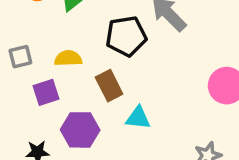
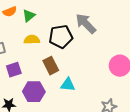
yellow semicircle: (68, 58) -> (32, 40), moved

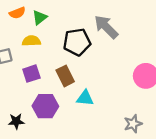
yellow semicircle: (32, 40) -> (31, 41), moved
purple square: (14, 70) -> (31, 74), moved

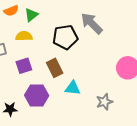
gray star: (133, 124) -> (104, 102), moved

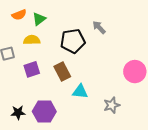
gray arrow: (92, 23) -> (99, 27), size x0.6
purple hexagon: (37, 95) -> (44, 111), moved

